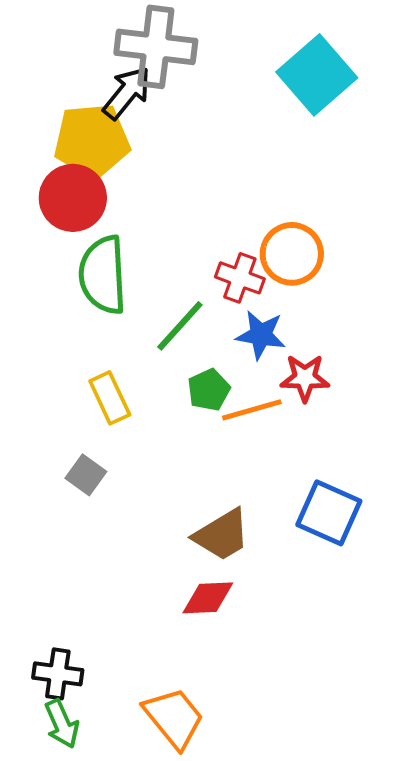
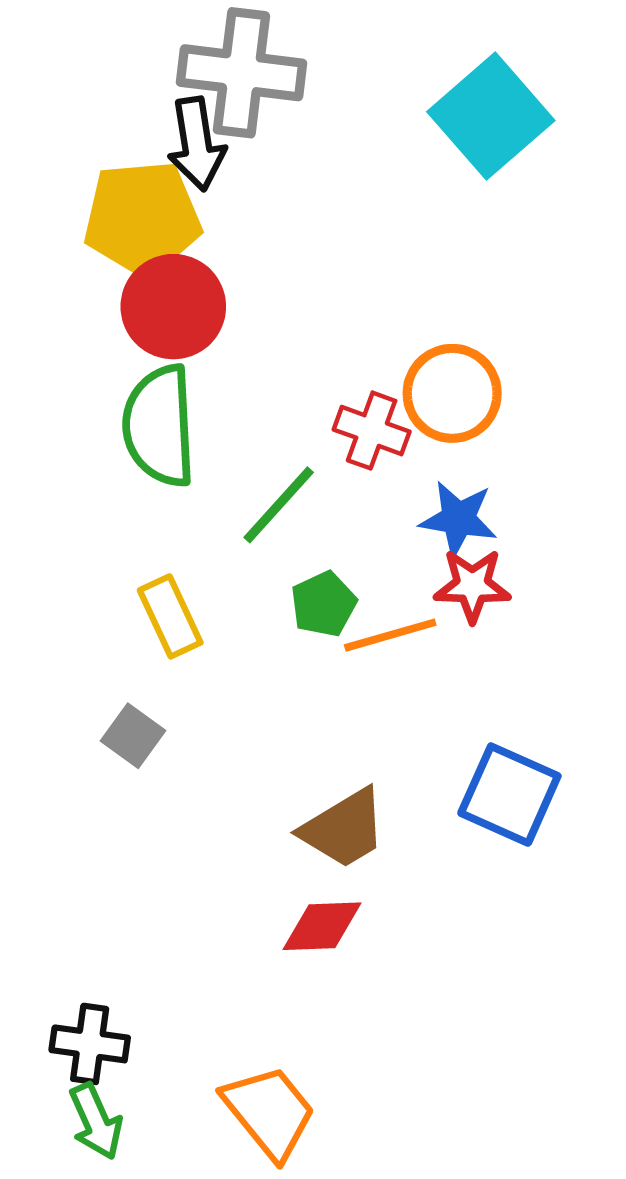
black arrow: (127, 93) -> (197, 144), turned 132
red circle: (73, 198) -> (173, 307), moved
blue star: (261, 335) -> (458, 519), moved

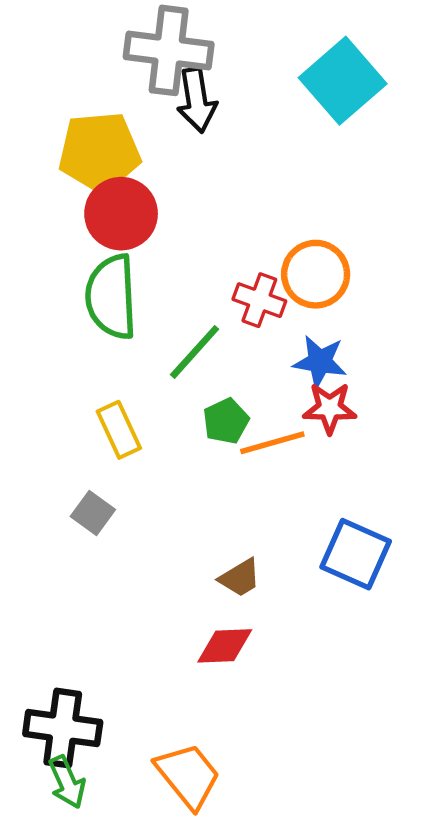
black arrow: (197, 144) -> (197, 100), moved
brown trapezoid: (344, 829) -> (240, 578), size x0.7
black cross: (90, 1044) -> (63, 728), size x1.4

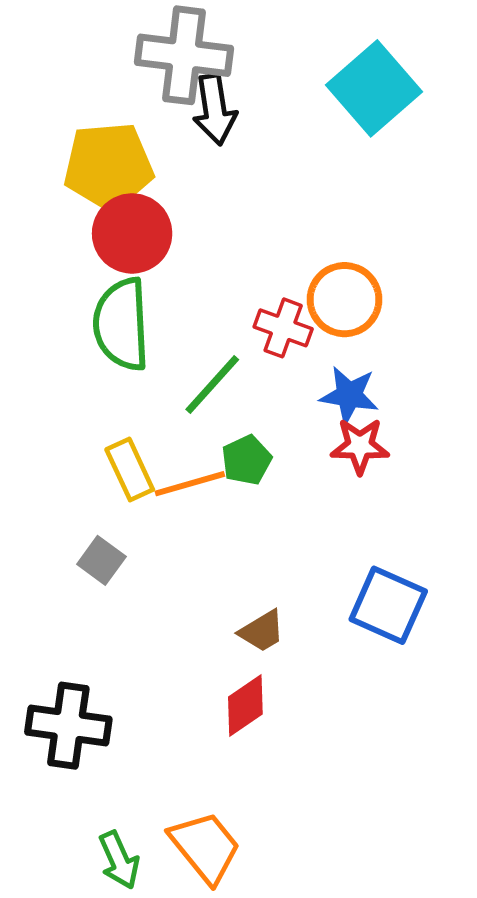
orange line: (272, 443) -> (190, 484), moved
red diamond: (225, 646) -> (245, 706), turned -32
black cross: (63, 728) -> (68, 726), moved
green arrow: (67, 782) -> (119, 860), moved

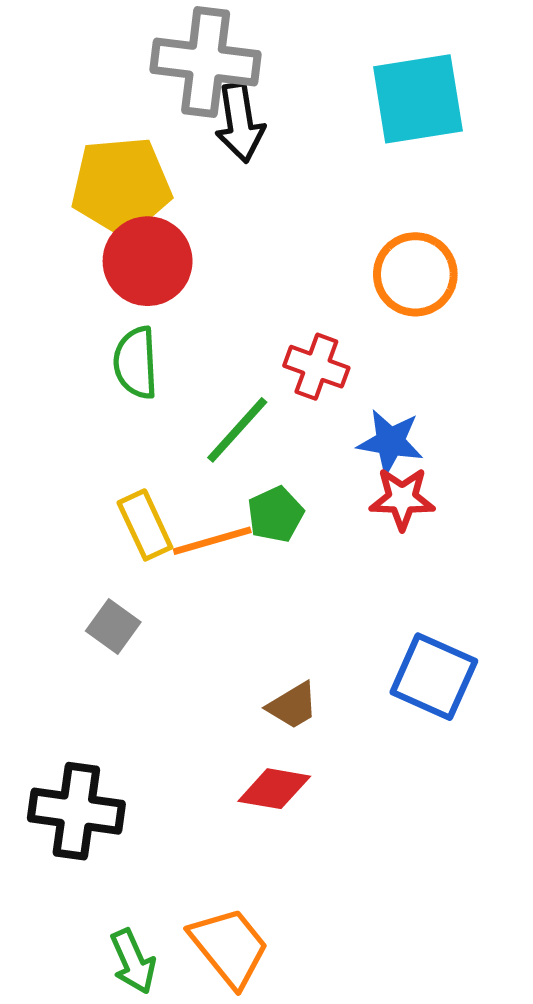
cyan square: (374, 88) -> (418, 99), turned 32
orange circle: (344, 300) -> (415, 274), moved
green semicircle: (121, 324) -> (136, 363), size x0.7
red diamond: (245, 706) -> (274, 789), turned 44

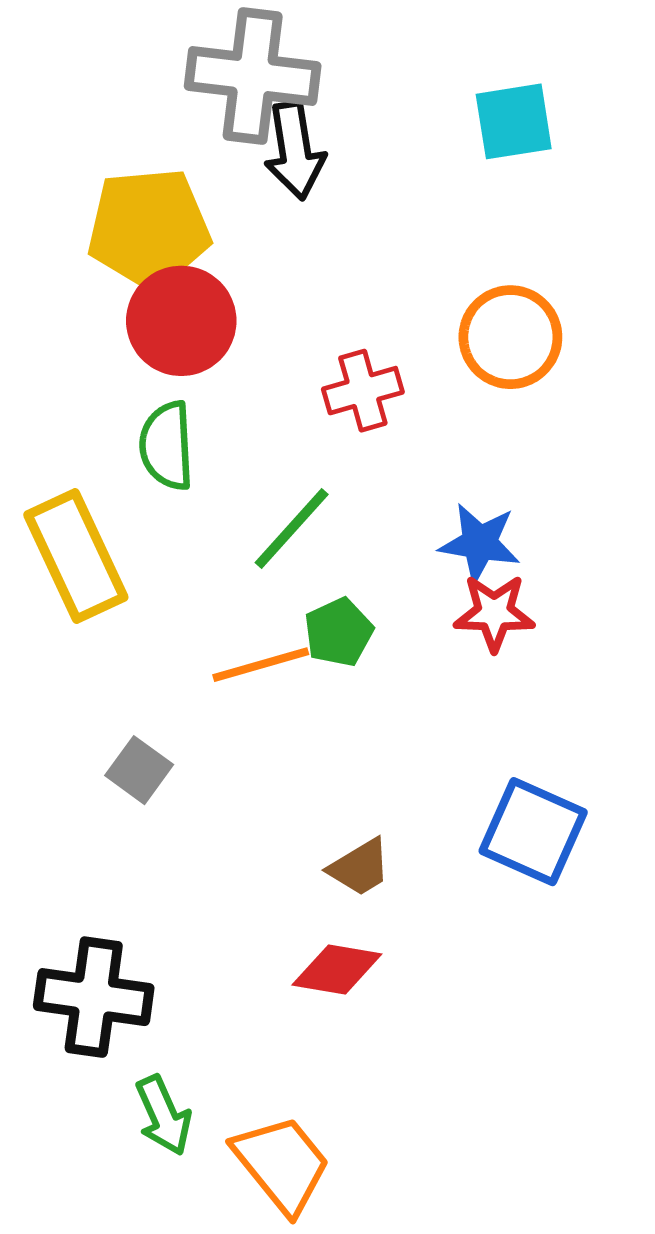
cyan square: (418, 99) -> (514, 121), size x0.7
red cross: (316, 367) -> (363, 391), moved, turned -36
yellow rectangle: (145, 525) -> (76, 556), moved, size x1.5
green arrow: (133, 961) -> (163, 1115), moved

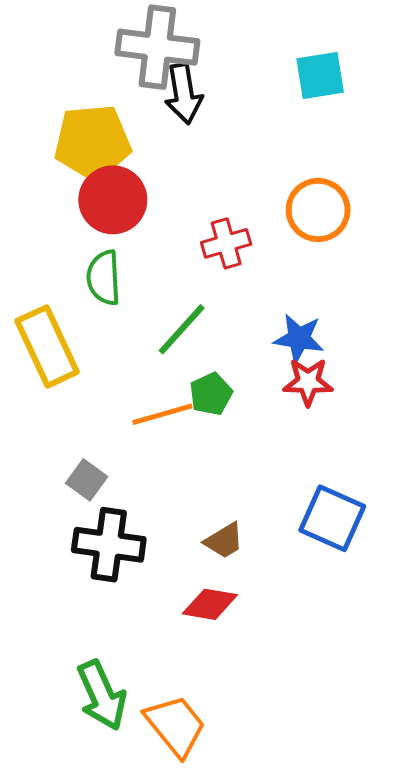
black cross: (94, 997) -> (109, 545), moved
green arrow: (163, 1115) -> (102, 695), size x1.4

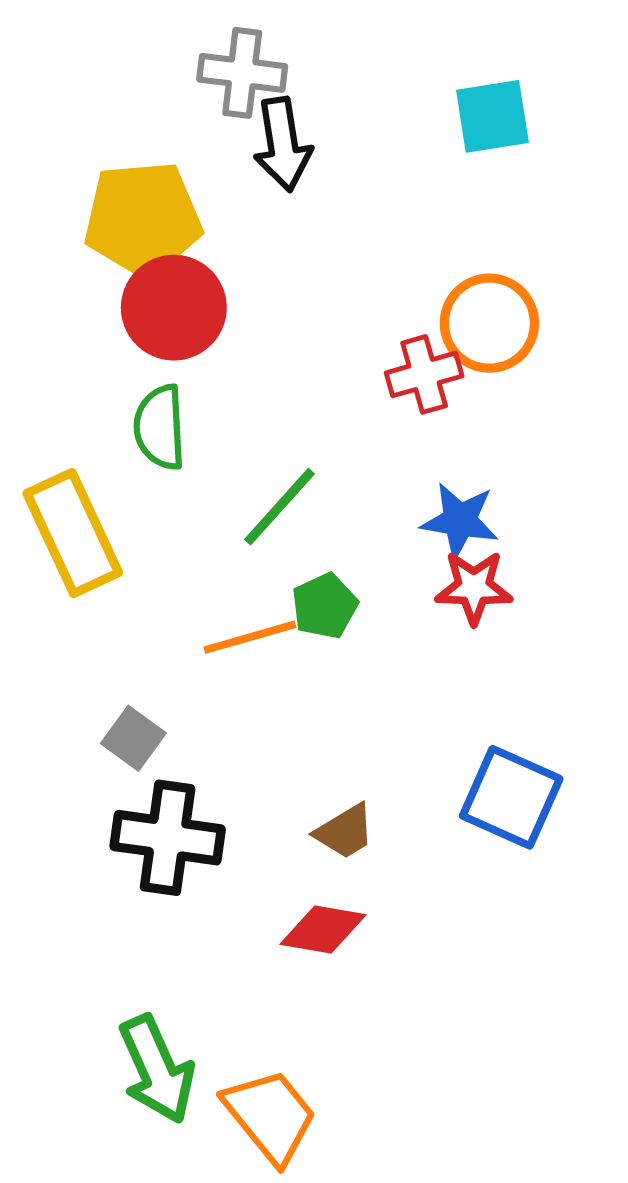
gray cross: (157, 47) -> (242, 73), size x0.7
red cross: (226, 243) -> (424, 374), moved

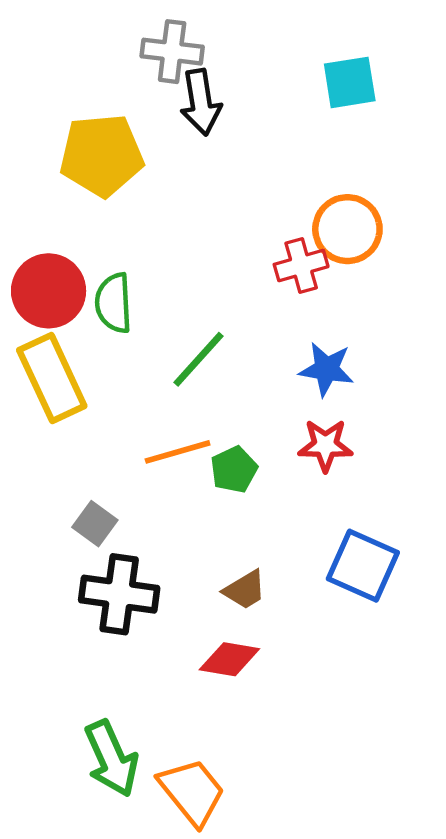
red circle: (174, 308) -> (49, 291), moved
red star: (474, 587) -> (325, 445), moved
green pentagon: (325, 606) -> (234, 470), moved

